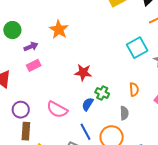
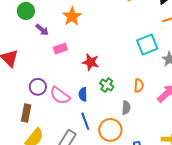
purple arrow: (31, 47) -> (42, 30), turned 56
pink rectangle: (34, 65) -> (60, 49), moved
blue semicircle: (88, 104) -> (83, 94), moved, turned -40
purple circle: (21, 110) -> (38, 87), moved

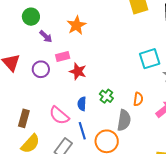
red star: (91, 62) -> (78, 71), moved
purple circle: (38, 87) -> (41, 69), moved
pink semicircle: (60, 96) -> (59, 115), moved
gray semicircle: (126, 108) -> (124, 120), size x1.5

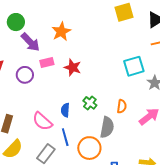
purple arrow: (46, 36) -> (30, 42), size x1.5
red star: (78, 71) -> (73, 67), moved

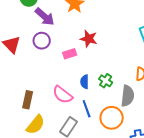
pink rectangle: (47, 63) -> (70, 54), moved
purple circle: (25, 75) -> (42, 41), moved
green cross: (90, 103) -> (106, 81), moved

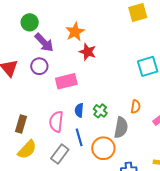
red star: (89, 39) -> (88, 52), moved
pink rectangle: (70, 54) -> (66, 81), size x1.5
pink semicircle: (63, 95) -> (56, 122), turned 55

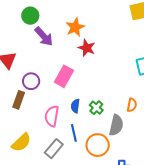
purple circle: (39, 66) -> (31, 81), moved
pink rectangle: (66, 81) -> (64, 76), turned -50
brown rectangle: (21, 124) -> (19, 100), moved

